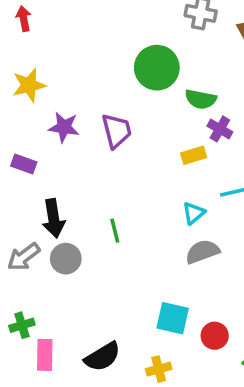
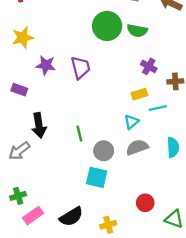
green semicircle: (201, 99) -> (137, 31), moved
yellow rectangle: (194, 155) -> (139, 94), moved
gray circle: (66, 259) -> (104, 151), moved
cyan square: (173, 318) -> (97, 177), moved
pink rectangle: (45, 355) -> (33, 216), turned 54

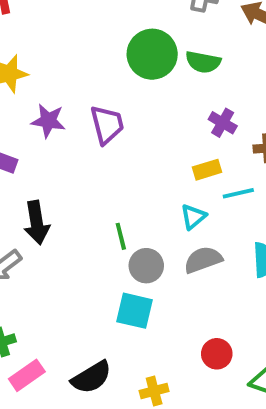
green line: (79, 133) -> (121, 236), moved

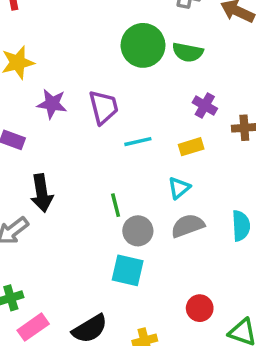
cyan line: (238, 193) -> (138, 142), moved

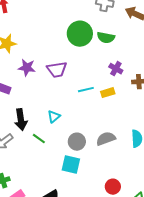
purple trapezoid: (104, 107) -> (57, 70), turned 95
cyan line: (138, 142) -> (86, 90), moved
cyan triangle: (179, 188) -> (54, 117), moved
green line: (116, 205) -> (39, 139), moved, turned -40

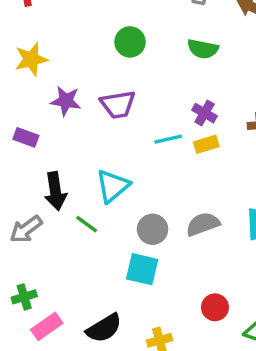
green circle: (80, 34) -> (130, 42), moved, size x0.7
purple cross: (116, 69) -> (205, 113), moved
cyan triangle: (54, 117) -> (113, 186), size x1.5

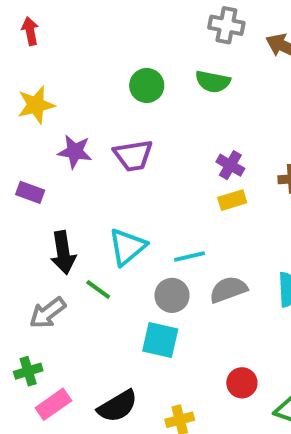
green semicircle: (203, 49) -> (213, 82), moved
cyan line: (168, 139) -> (189, 257), moved
gray arrow: (26, 229) -> (48, 313), moved

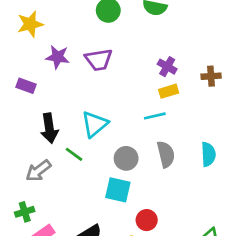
cyan line: (189, 257) -> (155, 116), moved
gray semicircle: (228, 290) -> (166, 154), turned 96
red circle: (242, 383) -> (147, 220), moved

